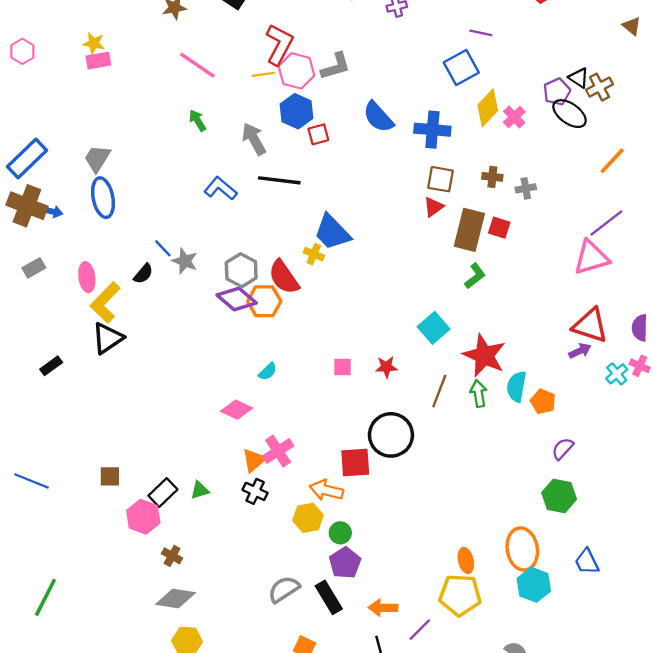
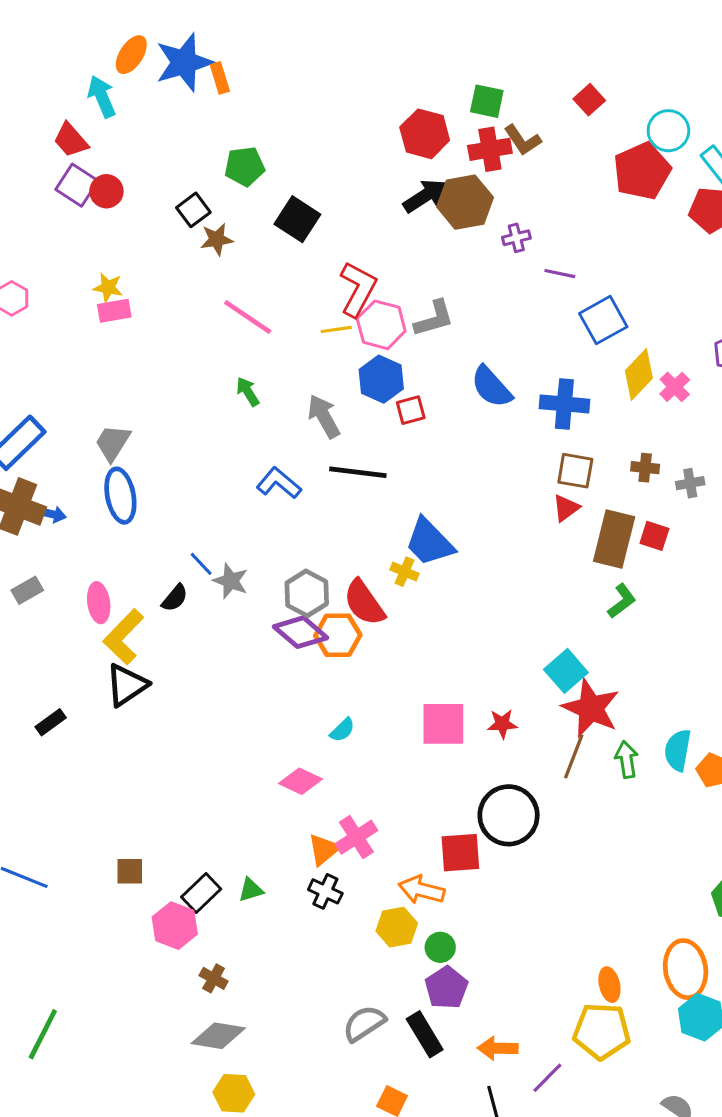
purple line: (481, 33) -> (560, 274), moved
red star: (484, 355) -> (591, 708), moved
pink square: (343, 367) -> (443, 724), size x1.8

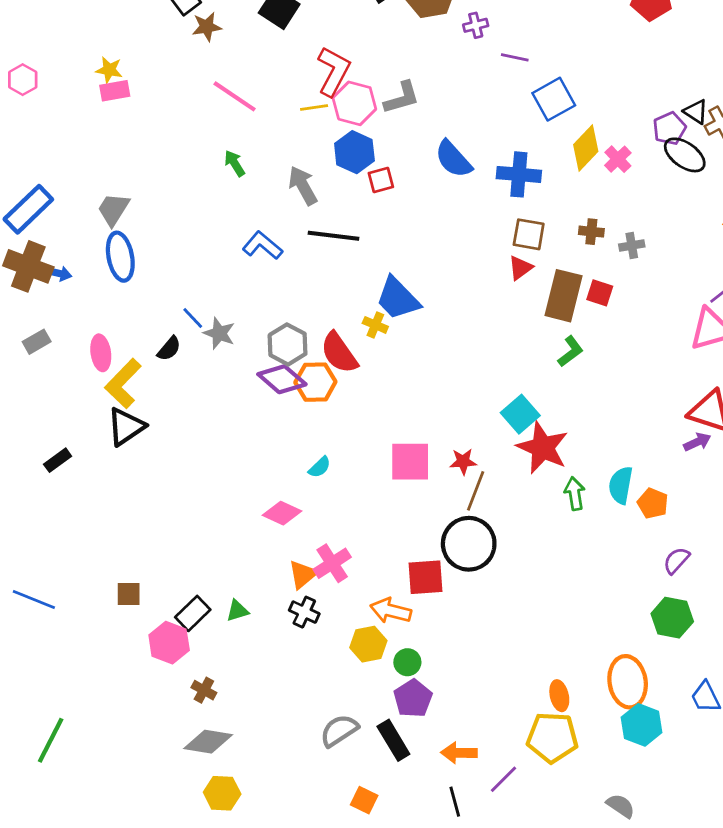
brown line: (574, 756) -> (476, 491), moved

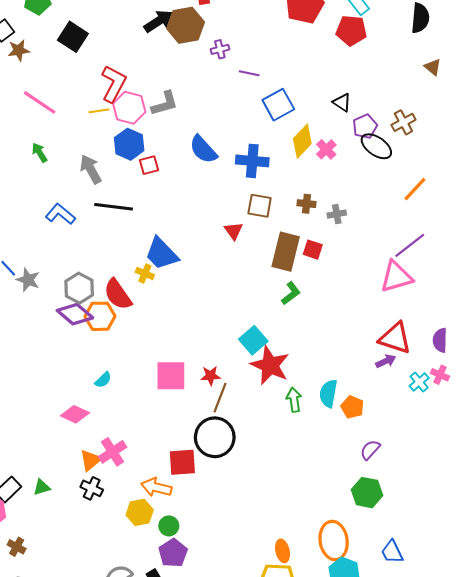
black triangle: (696, 112) -> (342, 102), moved
red triangle: (520, 268) -> (233, 231), moved, turned -30

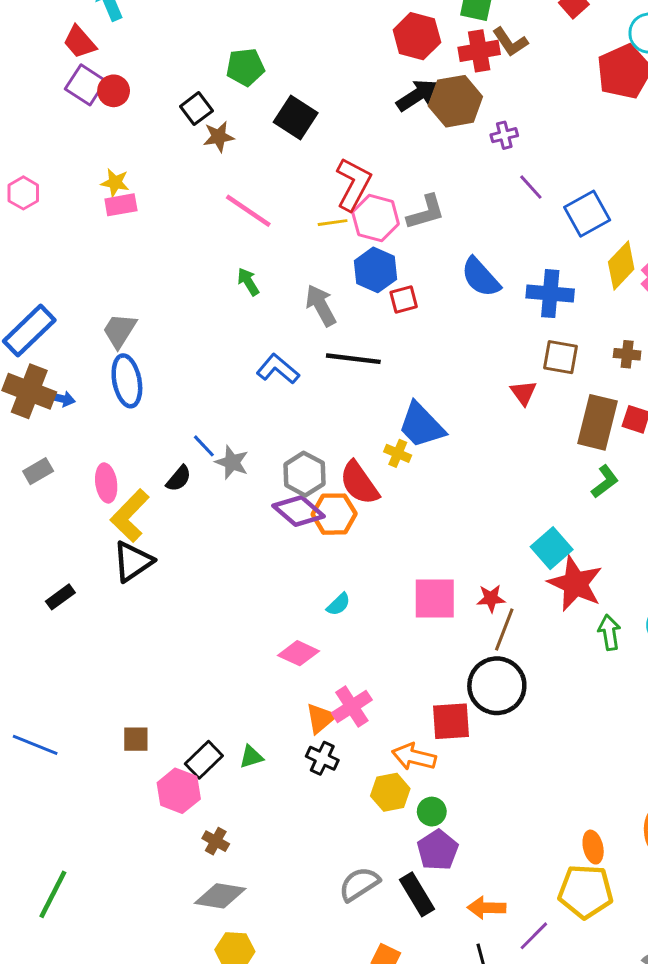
purple line: (249, 73) -> (531, 187), moved, turned 36

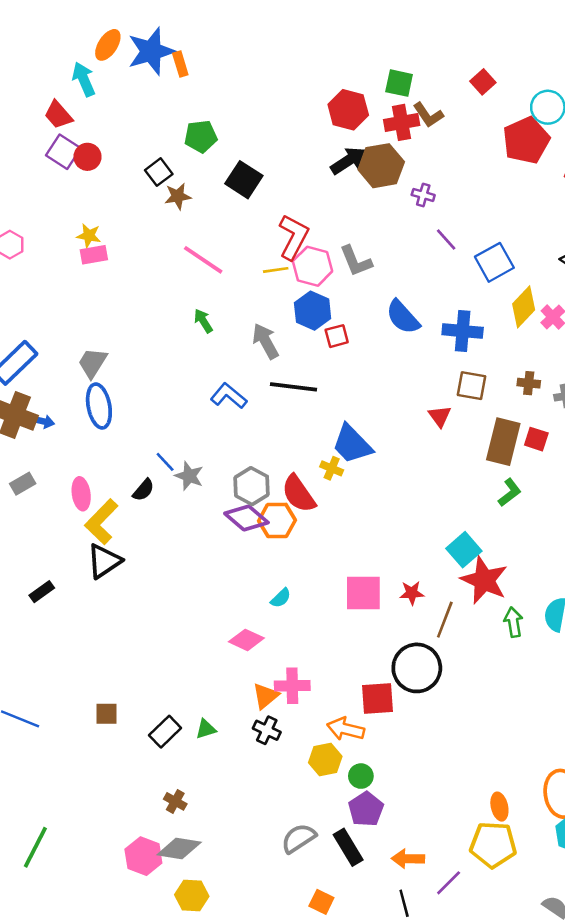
purple cross: (504, 135) -> (423, 195), turned 30
gray L-shape: (426, 212) -> (356, 261), turned 84
brown line: (504, 630) -> (445, 620), moved
pink cross: (352, 706) -> (292, 686), turned 32
pink hexagon: (179, 791) -> (143, 856), moved

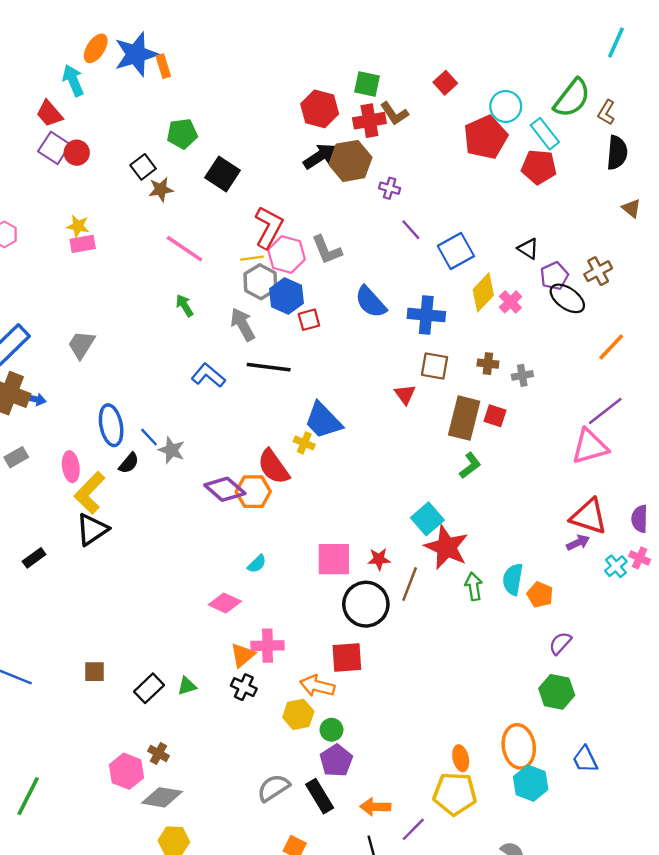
blue ellipse: (99, 406) -> (111, 425), moved
gray hexagon: (252, 486) -> (260, 282), moved
black circle: (417, 668) -> (366, 604), moved
pink hexagon: (143, 856) -> (126, 771), moved

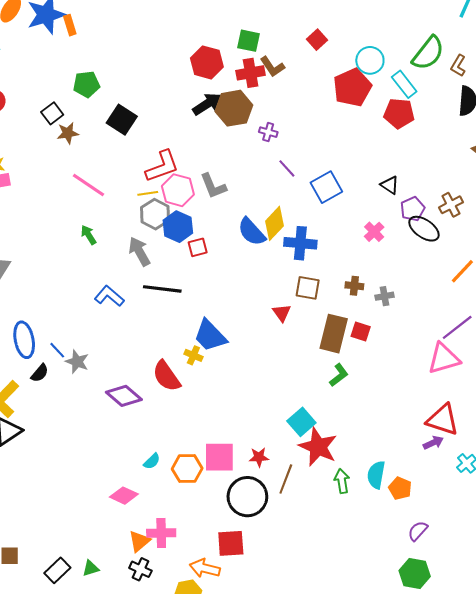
red L-shape: (269, 227) -> (162, 166), turned 42
yellow diamond: (483, 292) -> (274, 223), moved
orange hexagon: (253, 492) -> (187, 469), moved

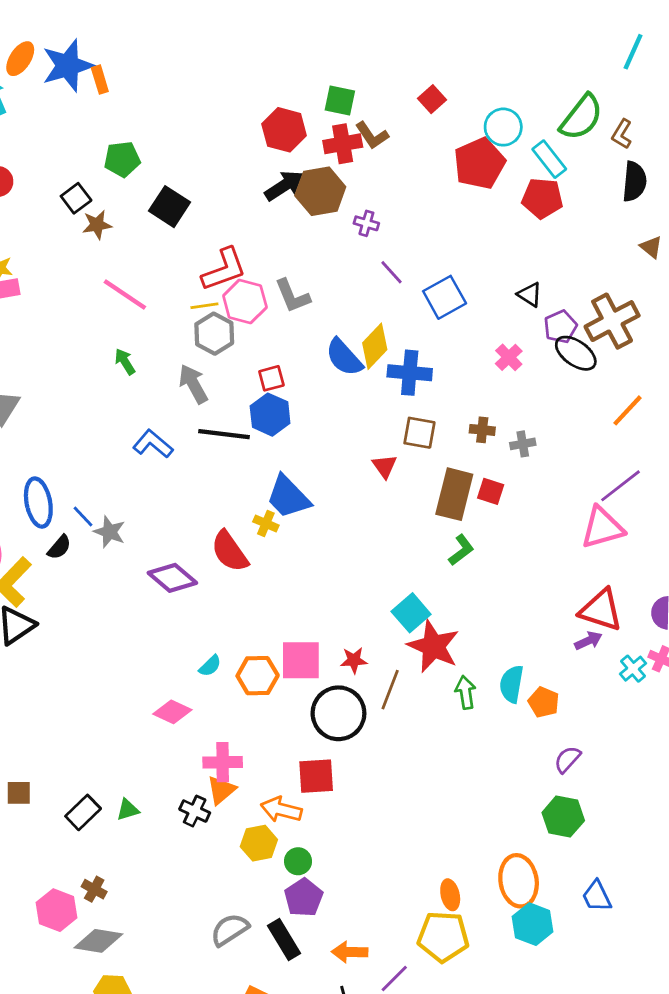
brown cross: (451, 205) -> (612, 321), size x1.6
blue hexagon: (178, 227) -> (270, 415), moved
orange triangle: (139, 541) -> (221, 790), moved

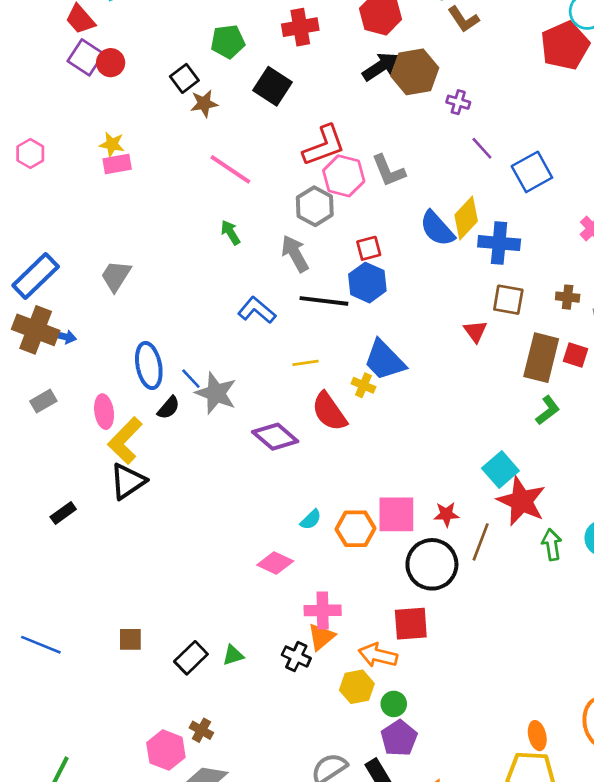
red cross: (343, 144) -> (300, 27), moved
yellow line: (204, 306) -> (305, 363), moved
gray star: (110, 532) -> (216, 393), size x1.4

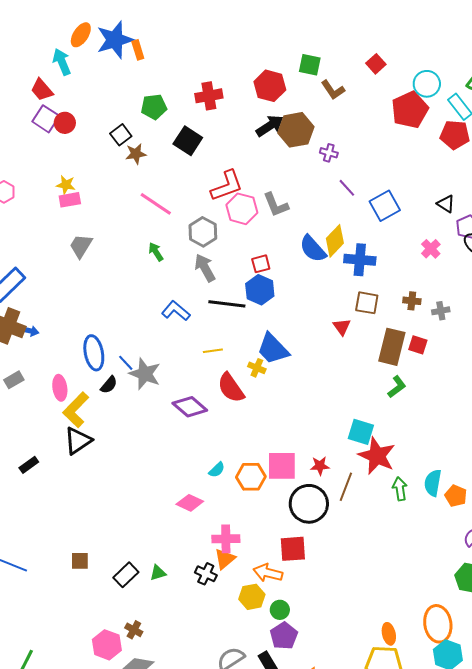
gray hexagon: (315, 206) -> (203, 232), moved
gray trapezoid: (116, 276) -> (81, 246), moved
cyan square: (500, 470) -> (361, 432), turned -32

